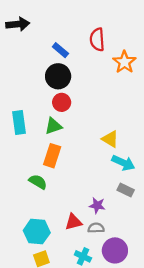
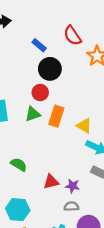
red semicircle: (97, 40) -> (72, 36), turned -30
black circle: (58, 76) -> (50, 69), moved
orange rectangle: (52, 156) -> (56, 116), moved
red triangle: (73, 222) -> (51, 182), moved

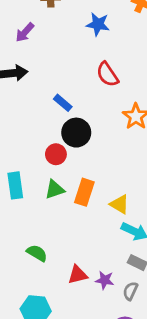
red semicircle: (72, 36) -> (107, 74), moved
red circle: (40, 92) -> (56, 154), moved
gray semicircle: (71, 206) -> (130, 291), moved, turned -64

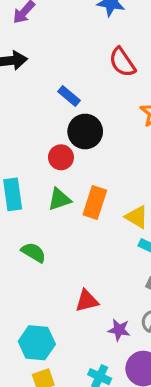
green semicircle: (37, 253) -> (34, 252), moved
purple star: (105, 280) -> (119, 330), moved

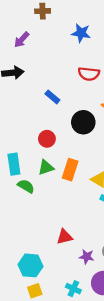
red semicircle: (122, 62) -> (89, 74), turned -50
black circle: (85, 132) -> (83, 122), moved
green semicircle: (34, 252) -> (26, 186), moved

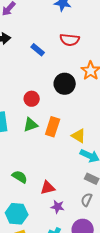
blue rectangle: (52, 97) -> (38, 50), moved
green semicircle: (26, 186) -> (20, 177), moved
purple star: (87, 257) -> (58, 207), moved

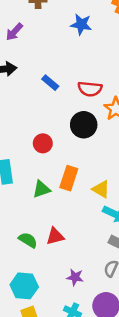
red semicircle: (70, 40) -> (90, 89), moved
green triangle: (31, 125) -> (42, 189), moved
red triangle: (48, 188) -> (55, 236), moved

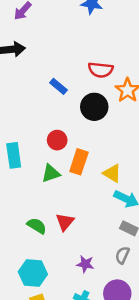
blue rectangle: (50, 83) -> (58, 86), moved
red circle: (43, 143) -> (57, 140), moved
red triangle: (55, 236) -> (65, 222), turned -36

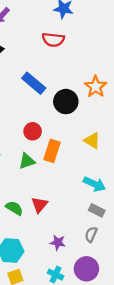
red semicircle: (101, 70) -> (53, 40), moved
blue rectangle: (58, 86) -> (34, 83), size x1.5
yellow triangle: (112, 173) -> (92, 140), moved

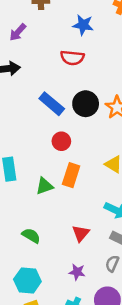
black circle: (66, 102) -> (86, 104), moved
red circle: (33, 131) -> (61, 141), moved
red triangle: (39, 205) -> (81, 233), moved

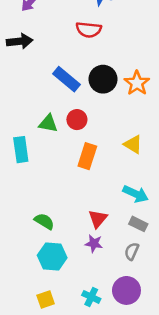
green triangle: (44, 186) -> (48, 123), moved, turned 30
purple star: (77, 272) -> (94, 243), moved
cyan hexagon: (27, 280) -> (52, 257), moved

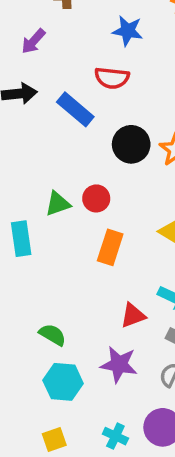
blue rectangle: (66, 79) -> (75, 109), moved
green triangle: (48, 123) -> (58, 204), turned -30
red triangle: (98, 219) -> (133, 316), moved, turned 30
purple star: (94, 243) -> (119, 364), size x1.5

